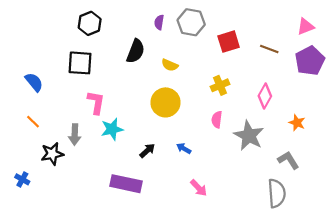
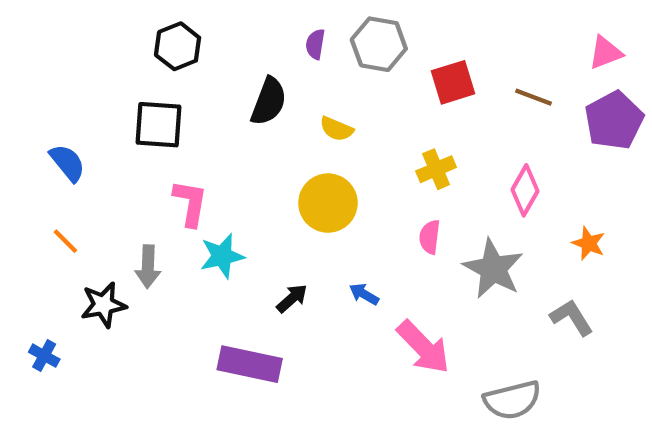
pink arrow: (199, 188) -> (423, 347), moved, size x1.6
gray semicircle: (277, 193) -> (512, 400), moved, turned 80

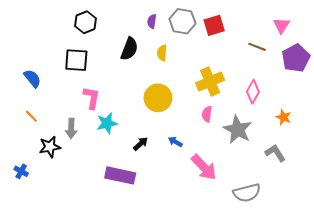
pink triangle: (605, 53) -> (281, 25), moved, turned -36
red square: (453, 82) -> (214, 25), moved
yellow semicircle: (336, 129) -> (162, 53), moved, turned 70
yellow cross: (436, 169) -> (210, 81), size x1.5

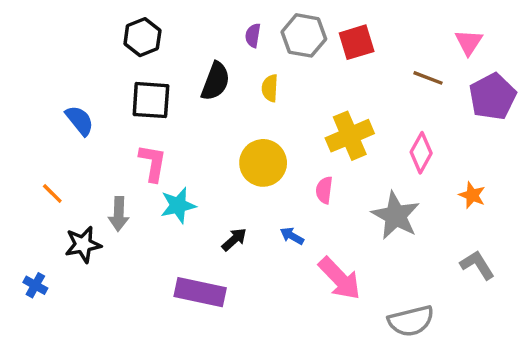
black square: (76, 60) -> (151, 100), moved
blue semicircle: (32, 78) -> (80, 120), moved
pink semicircle: (207, 114) -> (324, 190), moved
gray L-shape: (275, 153) -> (477, 265), moved

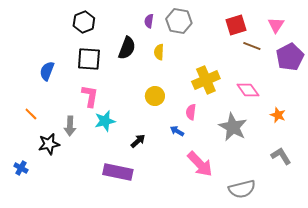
red square: (357, 42) -> (236, 25), moved
blue semicircle: (80, 120) -> (47, 71), turned -120
pink diamond: (421, 153) -> (248, 90), turned -65
yellow circle: (263, 163) -> (155, 96), size x0.7
blue arrow: (292, 236) -> (177, 131), moved

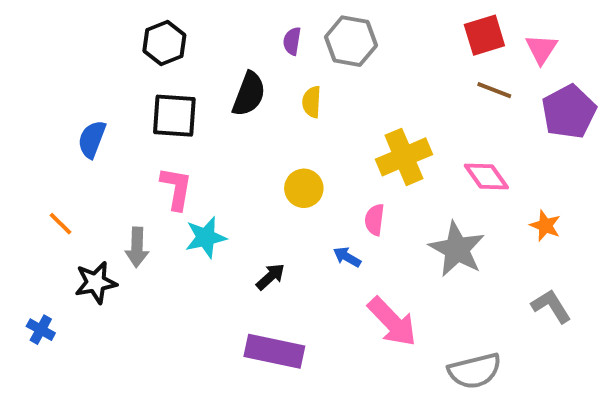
red square: (236, 25) -> (484, 35), moved
purple rectangle: (118, 172) -> (274, 351), moved

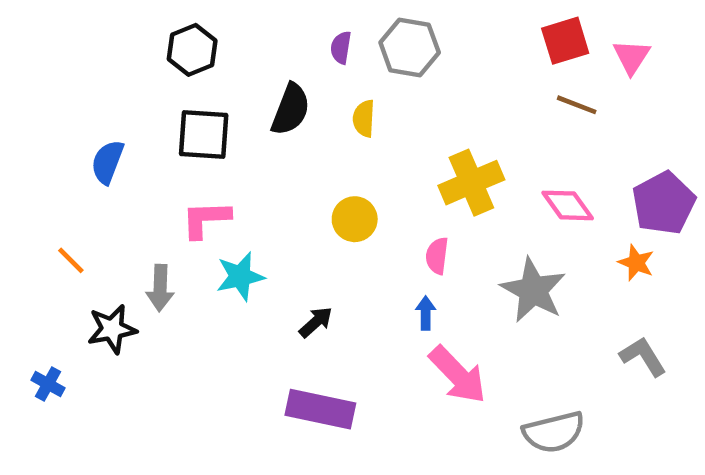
purple pentagon: (569, 112) -> (664, 203), moved
pink L-shape: (176, 188) -> (206, 219), turned -102
blue arrow: (347, 257) -> (426, 313), moved, turned 60

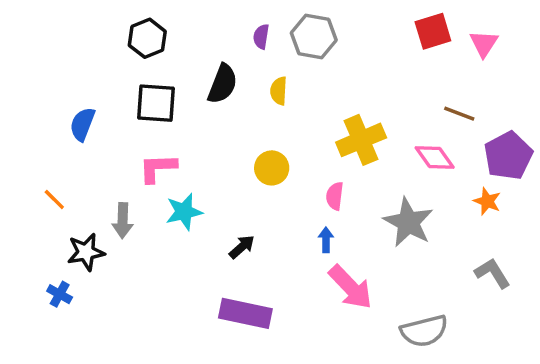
brown line: (577, 105) -> (459, 114), moved
blue cross: (48, 384) -> (60, 294), moved

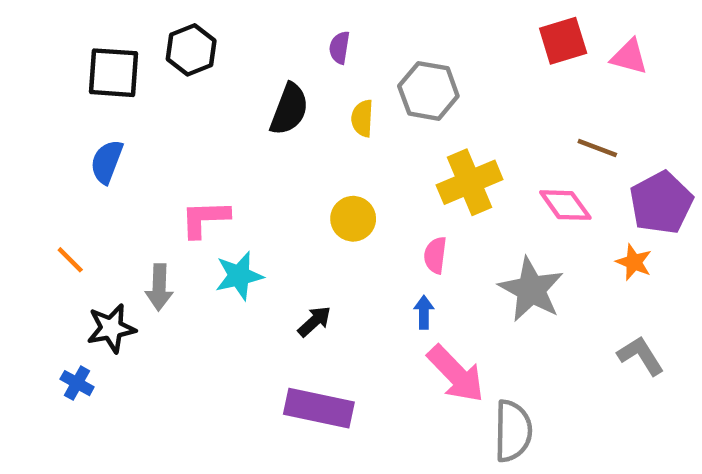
gray hexagon: (314, 37) -> (428, 91), moved
pink triangle: (484, 44) -> (629, 57), turned -48
black square: (156, 103) -> (114, 73), moved
gray semicircle: (424, 331) -> (513, 431), moved, turned -75

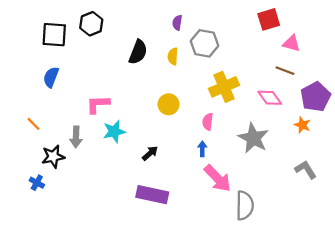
purple semicircle: (339, 48) -> (177, 23), moved
pink triangle: (629, 57) -> (292, 43), moved

